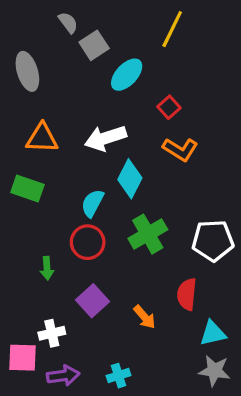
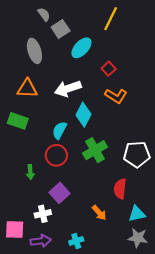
gray ellipse: (27, 71) -> (34, 51), moved
orange arrow: (145, 317) -> (99, 213), moved
white cross: (52, 333) -> (43, 214), moved

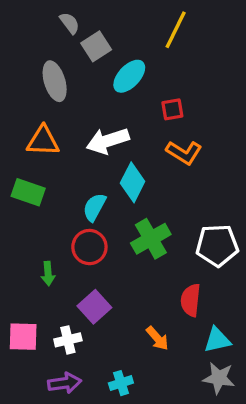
red square: (109, 69) -> (172, 109), turned 32
pink square: (15, 229) -> (23, 337), moved

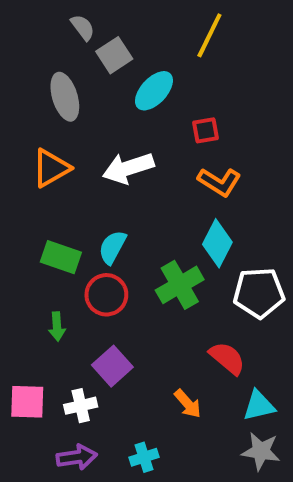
orange triangle: (43, 141) -> (51, 168), turned -32
cyan diamond: (133, 182) -> (217, 243), moved
green rectangle: (28, 192) -> (61, 257), moved
red semicircle: (191, 300) -> (227, 358), turned 124

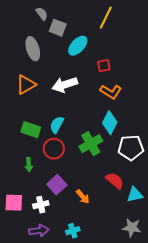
gray square: (114, 55) -> (58, 28), turned -36
orange arrow: (188, 404) -> (83, 197), moved
cyan triangle: (259, 406) -> (135, 195), moved

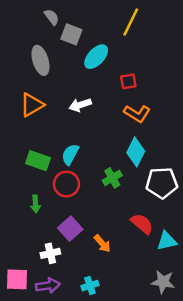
white arrow: (65, 85) -> (80, 105), size x0.7
green cross: (91, 144) -> (112, 178), size x0.7
pink square: (14, 203) -> (17, 279), moved

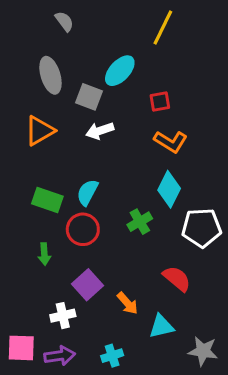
gray square: (71, 34) -> (89, 97), moved
cyan triangle: (167, 241) -> (161, 326), moved

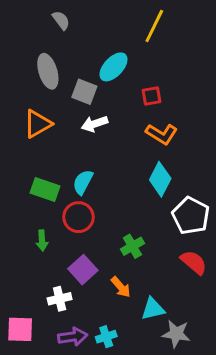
green cross: (140, 222) -> (132, 246), moved
white pentagon: (201, 228) -> (191, 216), turned 30
red semicircle: (177, 279) -> (194, 262), moved
gray star: (203, 351) -> (176, 334), moved
purple arrow: (60, 356) -> (73, 337), moved

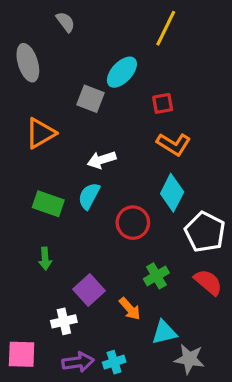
gray ellipse: (48, 71) -> (28, 63), moved
white arrow: (95, 124) -> (102, 160), moved
red circle: (79, 217) -> (133, 223), moved
green cross: (132, 246) -> (156, 276), moved

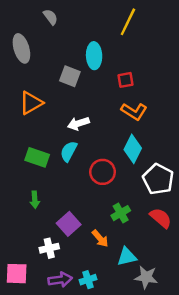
cyan ellipse: (122, 72) -> (94, 56), turned -45

